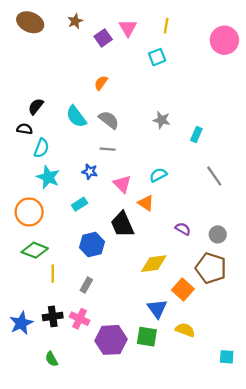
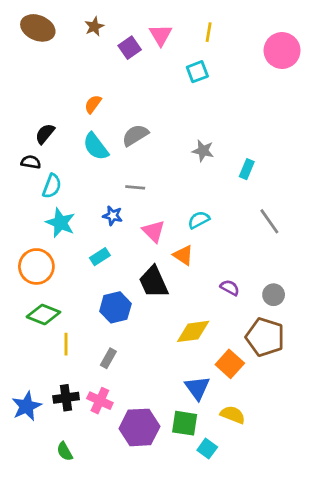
orange semicircle: (101, 83) -> (93, 104), moved
gray semicircle: (109, 120) -> (135, 135), moved, turned -70
cyan square: (227, 357) -> (207, 449), moved, turned 32

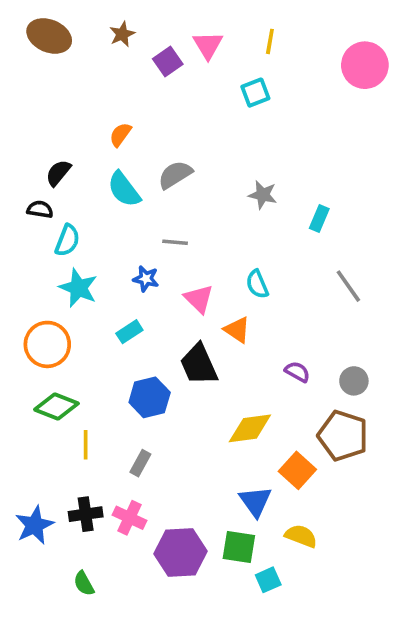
cyan semicircle: (199, 220) -> (257, 284), turned -85
cyan square: (207, 449) -> (268, 580), turned 30

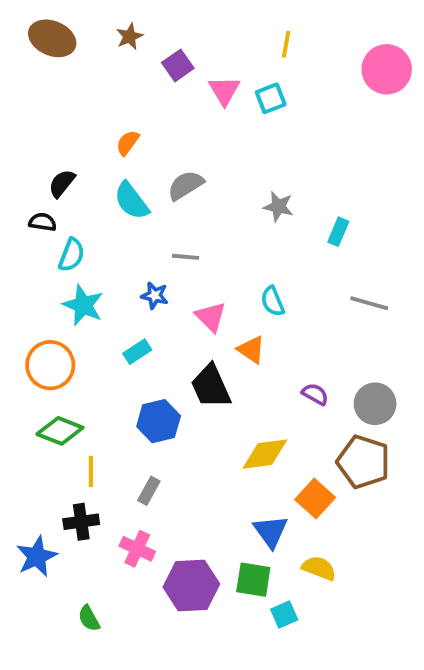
pink triangle: (208, 45) -> (224, 91), moved
gray line: (348, 286) -> (369, 303), turned -39
gray circle: (354, 381) -> (375, 404), size x1.4
black cross: (86, 514) -> (81, 522), moved

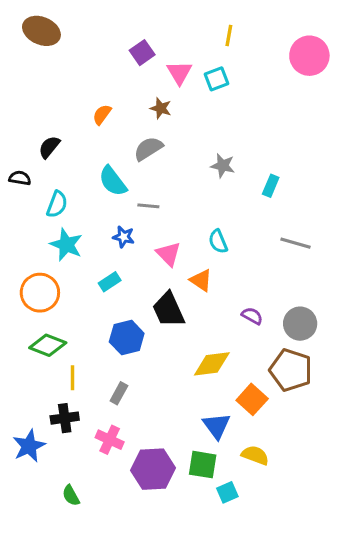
brown star: (130, 36) -> (161, 108), moved, turned -30
cyan semicircle: (131, 201) -> (113, 181), moved
black semicircle: (43, 222) -> (20, 178), moved

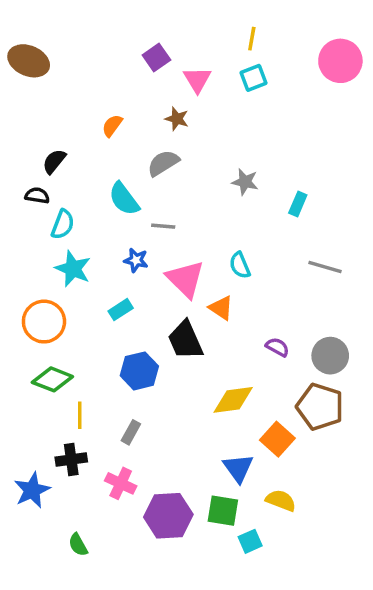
brown ellipse: (41, 31) -> (29, 61), moved
cyan square: (216, 79) -> (254, 78), moved
black semicircle: (20, 178) -> (37, 195), moved
pink triangle: (168, 254) -> (185, 279), size x1.4

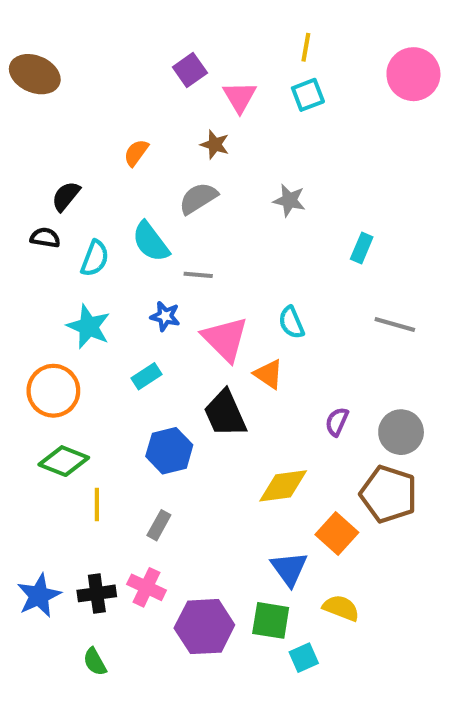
gray star: (245, 182) -> (289, 200), moved
cyan semicircle: (63, 224) -> (95, 258), moved
purple semicircle: (277, 347) -> (337, 422), turned -95
black cross: (71, 460) -> (97, 593), moved

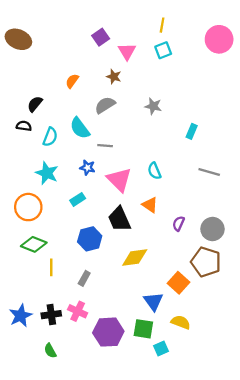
orange triangle: (269, 374) -> (150, 205), moved
yellow diamond: (283, 486) -> (135, 258), moved

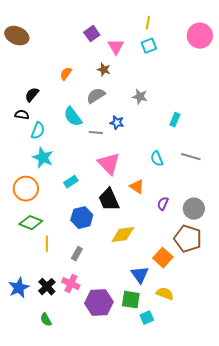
cyan semicircle: (50, 137) -> (38, 131), moved
blue star: (87, 168) -> (117, 123), moved
cyan semicircle: (154, 171) -> (157, 159), moved
black cross: (51, 315) -> (47, 287), turned -36

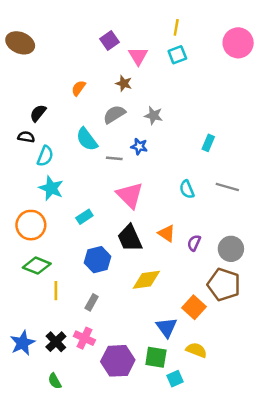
gray star: (140, 97) -> (154, 115), moved
orange triangle: (137, 187) -> (167, 233), moved

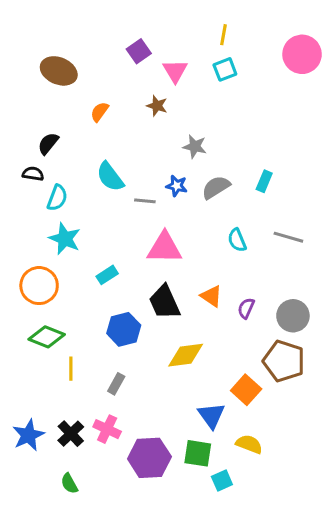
brown ellipse: (20, 43) -> (59, 71), moved
gray semicircle: (114, 114) -> (216, 187), moved
pink triangle: (130, 195) -> (165, 248), turned -44

